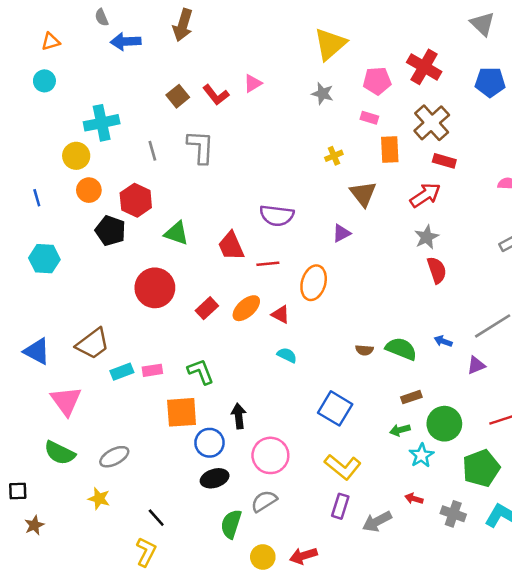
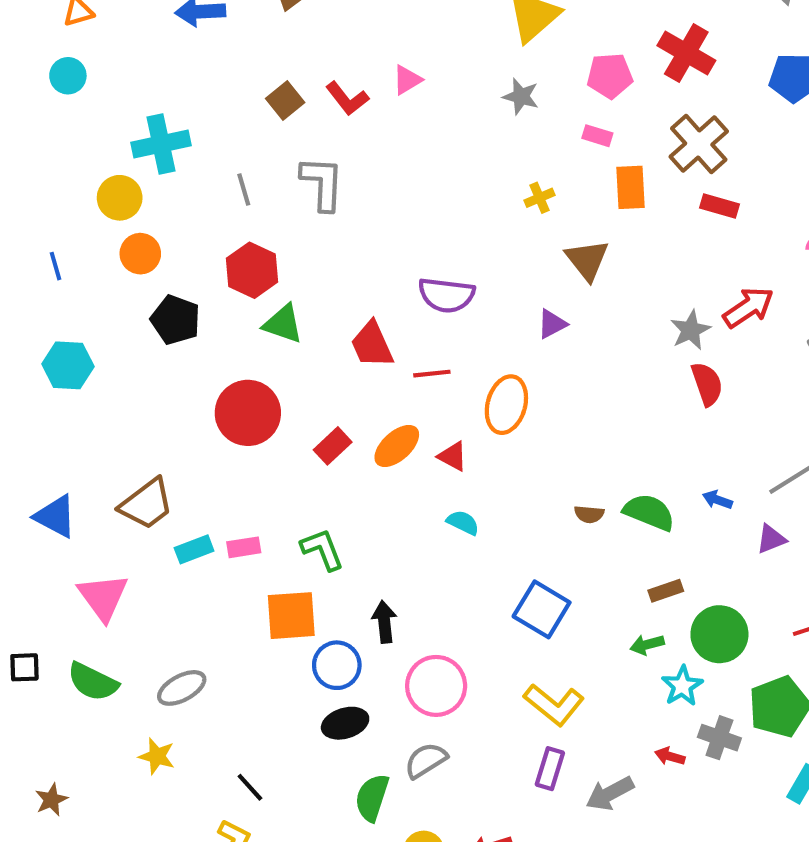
red arrow: (425, 195) -> (748, 307), moved
red hexagon: (136, 200) -> (252, 270), moved
black square: (18, 491) -> (24, 667), moved
gray cross: (453, 514) -> (719, 738), moved

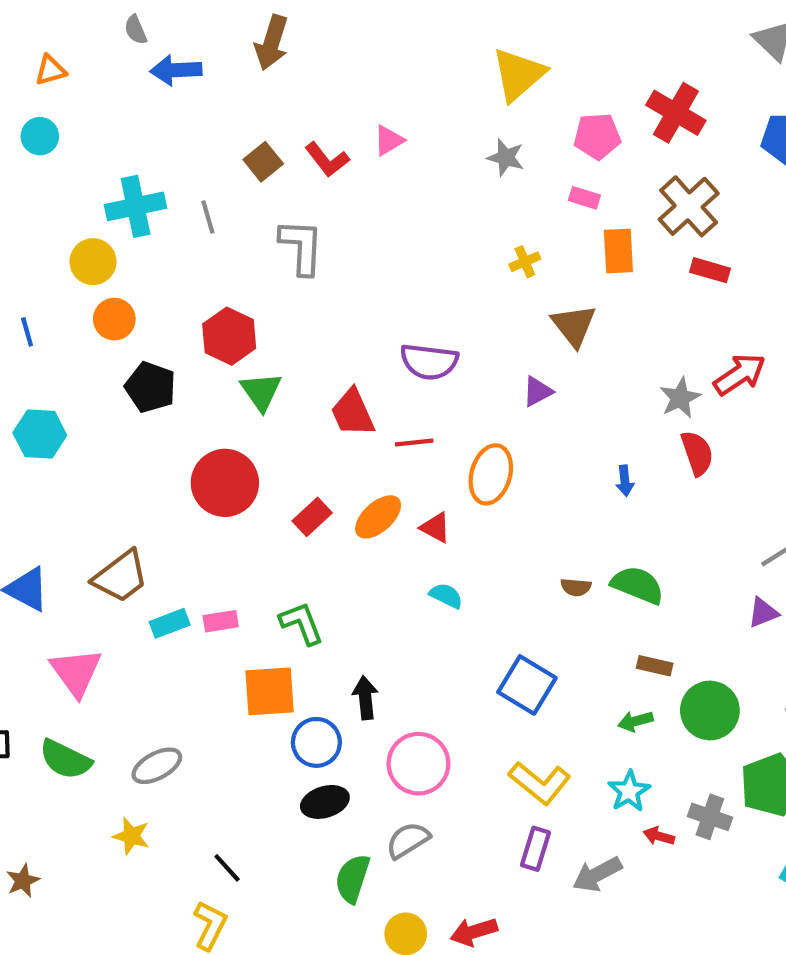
gray line: (244, 190) -> (208, 217), moved
green triangle: (283, 324) -> (261, 391), turned 36
blue arrow: (717, 500) -> (625, 481), moved, turned -116
brown rectangle: (666, 591) -> (655, 666), turned 32
cyan star: (682, 686) -> (629, 791), moved

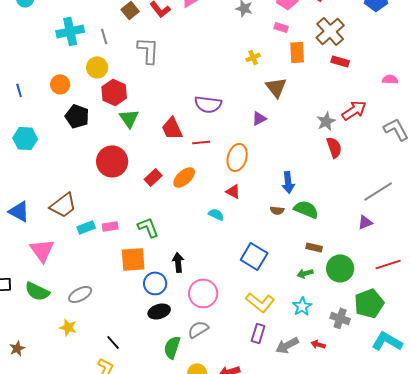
yellow circle: (93, 262) -> (97, 67), moved
blue arrow: (625, 481) -> (288, 182), moved, size x1.5
red triangle: (436, 528) -> (233, 191), moved
red arrow: (659, 836) -> (318, 344), moved

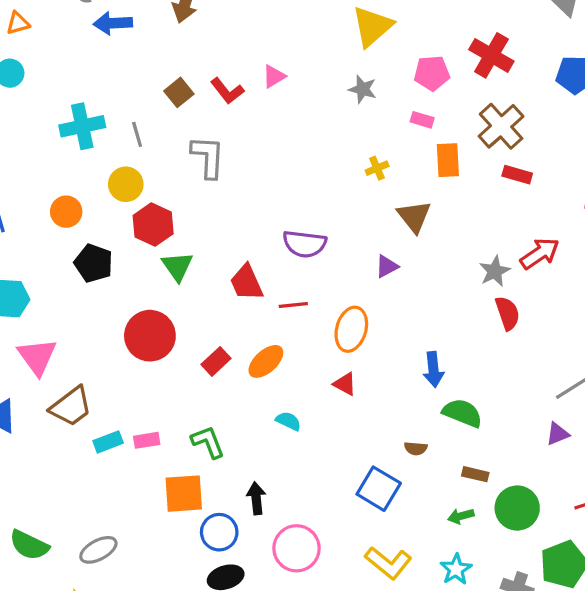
brown semicircle: (277, 210) -> (416, 448), moved
cyan semicircle: (216, 214) -> (288, 421), moved
pink triangle: (42, 250) -> (37, 357), moved

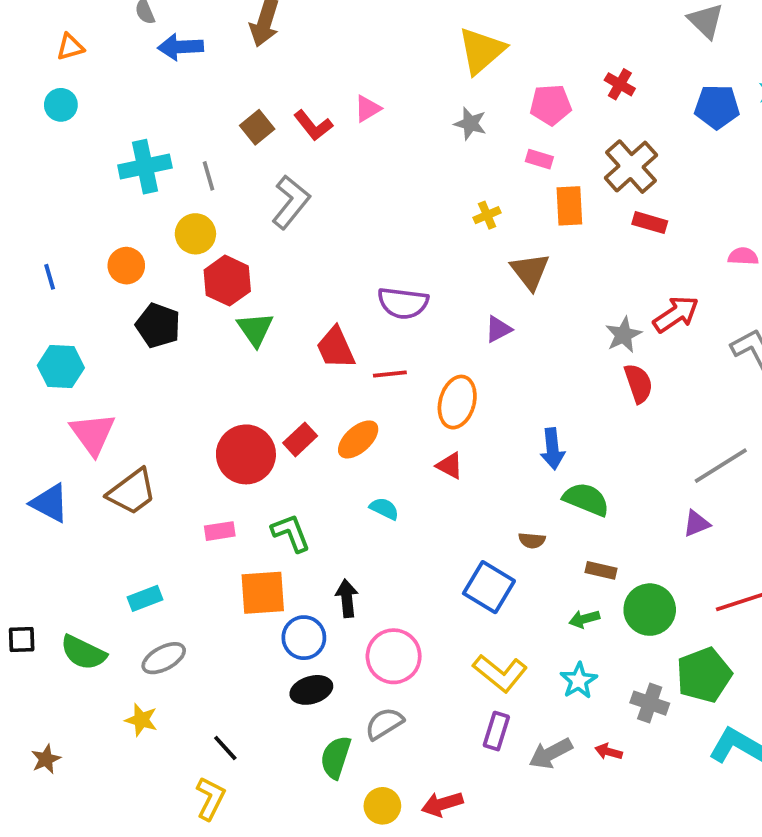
red cross: (491, 55) -> (620, 84), size x0.6
gray L-shape: (208, 157) -> (291, 202), turned 36
red circle: (150, 336) -> (246, 454), moved
cyan rectangle: (108, 442) -> (145, 598), moved

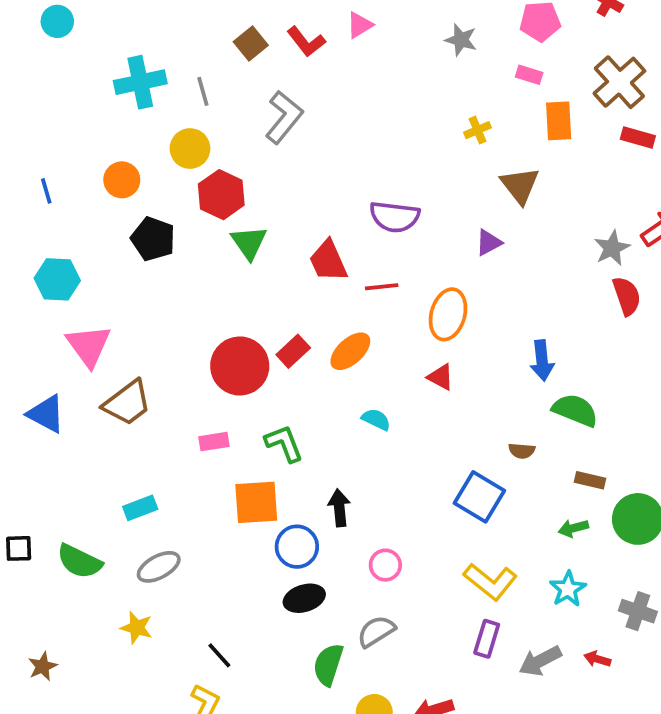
pink circle: (394, 656) -> (385, 565), size x0.6

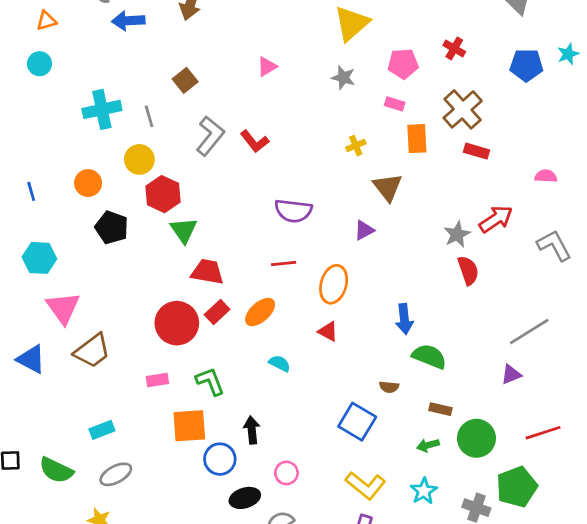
red L-shape: (306, 42) -> (255, 141), moved
red trapezoid: (328, 261) -> (207, 272), moved, turned 124
black ellipse: (304, 598) -> (245, 498), moved

